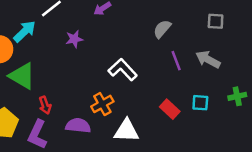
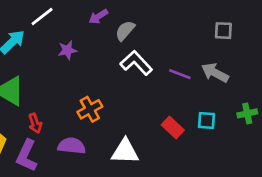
gray semicircle: (162, 29) -> (125, 31), moved
purple line: (176, 61) -> (180, 74), turned -48
white L-shape: (123, 70) -> (136, 63), moved
orange cross: (102, 104) -> (90, 109), moved

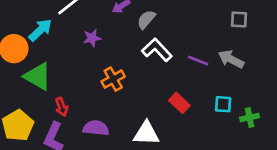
orange cross: (90, 109) -> (113, 79), moved
green cross: (247, 113) -> (250, 117), moved
red rectangle: (173, 128) -> (179, 103), moved

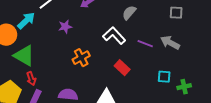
gray semicircle: (146, 19) -> (129, 13), moved
red rectangle: (179, 103) -> (122, 68), moved
red arrow: (62, 107) -> (31, 79), moved

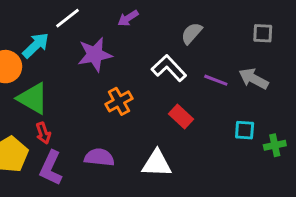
purple star: (65, 27) -> (95, 54), size x1.6

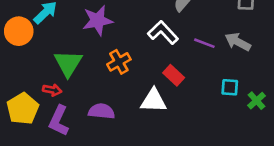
green triangle: (33, 98) -> (68, 63), moved, turned 32
red arrow: (43, 133) -> (52, 90), turned -60
green cross: (275, 145) -> (256, 101), turned -30
white triangle: (157, 163) -> (154, 101), moved

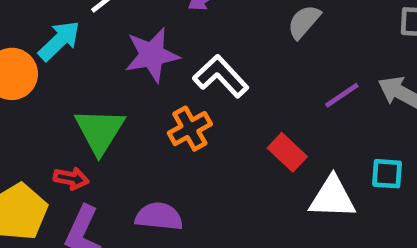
white L-shape: (163, 32) -> (221, 76), moved
purple line: (204, 43) -> (342, 95), turned -55
white triangle: (154, 101) -> (332, 197), moved

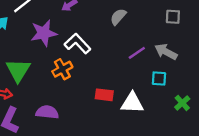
red rectangle: (287, 152) -> (104, 95), moved, turned -36
cyan square: (387, 174) -> (159, 78), moved

